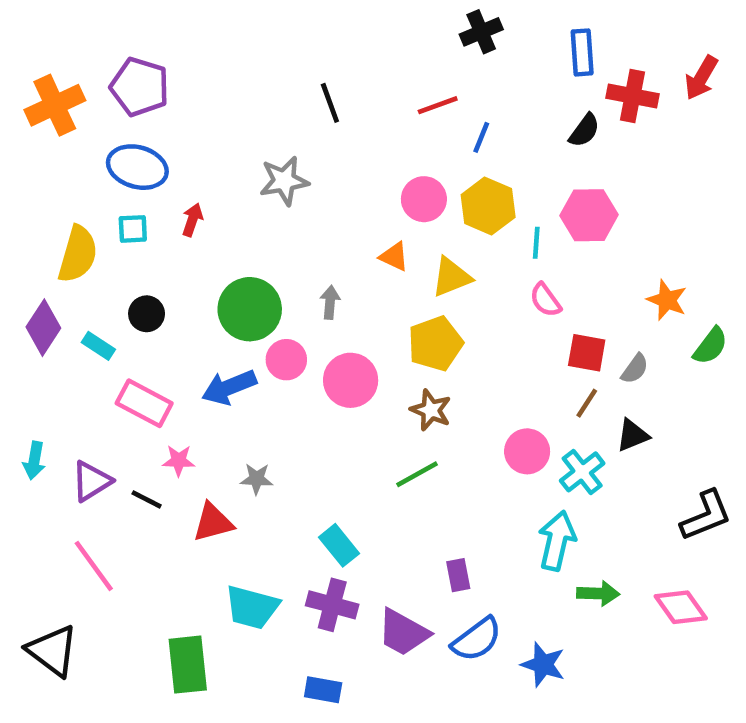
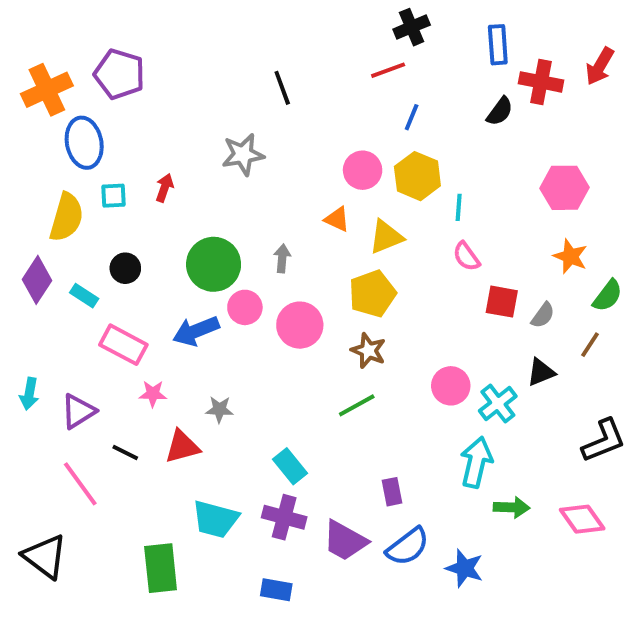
red line: (438, 105) -> (388, 70), moved
blue ellipse: (137, 167) -> (84, 143), moved, turned 63
pink hexagon: (589, 215) -> (564, 188), moved
brown line: (587, 403) -> (590, 345), moved
black line: (147, 499) -> (125, 452), moved

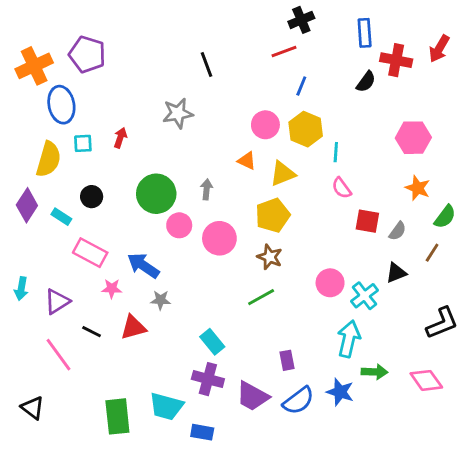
blue arrow: (196, 331) -> (143, 266), moved, turned 56
cyan trapezoid: (215, 519) -> (166, 406), moved
black triangle: (45, 556) -> (33, 408), size x0.7
blue star: (464, 568) -> (340, 392), moved

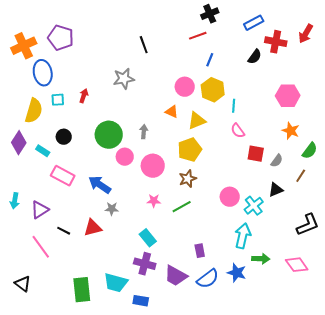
blue rectangle: (365, 33) -> (254, 23), turned 66
brown star: (270, 257) -> (188, 179), turned 30
pink star: (112, 289) -> (154, 201), moved

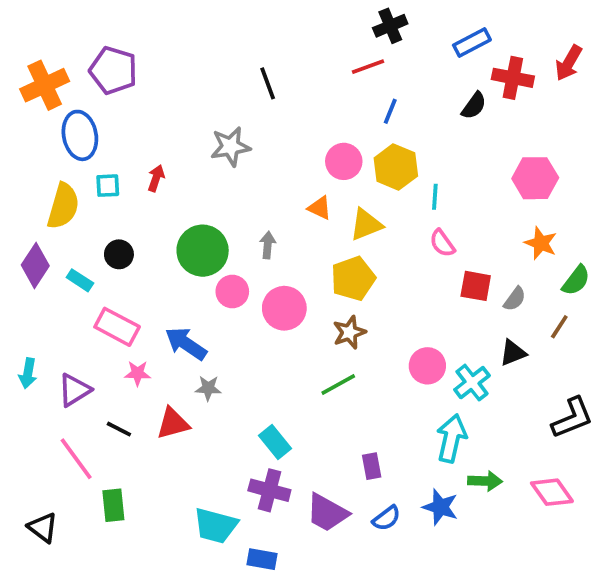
pink star: (154, 201) -> (138, 373), moved
blue semicircle: (208, 279) -> (387, 518), size x0.7
green rectangle: (82, 290) -> (113, 505), moved, size x0.7

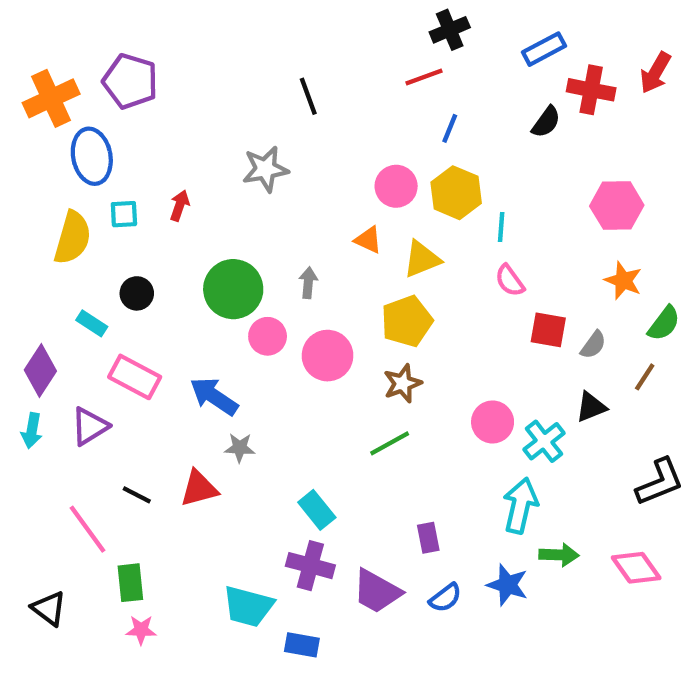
purple diamond: (35, 265) -> (40, 371), moved
pink star: (138, 373) -> (141, 630), moved
purple triangle: (74, 390) -> (90, 426), moved

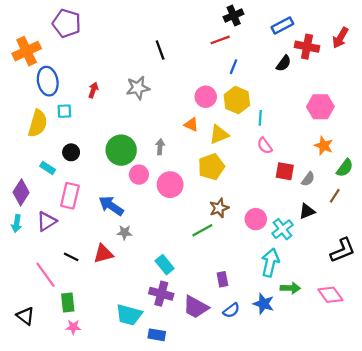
purple pentagon: (130, 81) -> (67, 23), moved
red arrow: (180, 206) -> (93, 90), moved
pink rectangle: (135, 377) -> (70, 196), turned 75
brown star: (403, 383) -> (219, 208), moved

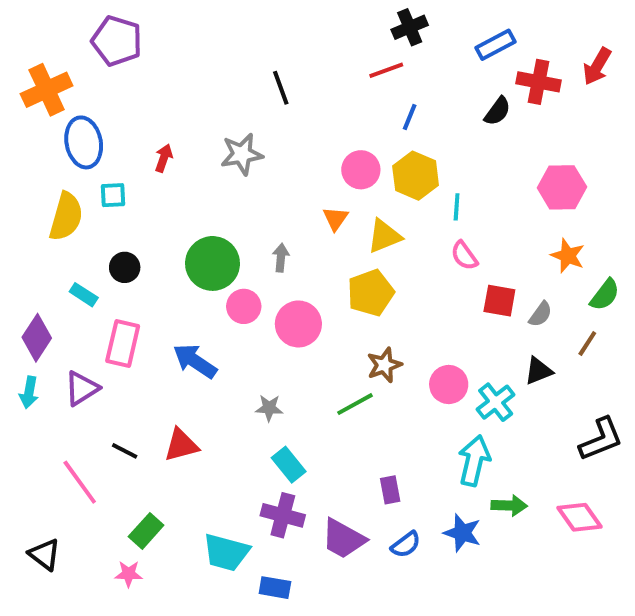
orange triangle: (191, 125) -> (335, 219), turned 40
gray star: (124, 232) -> (269, 408), moved
green rectangle: (68, 303) -> (146, 531), moved, turned 48

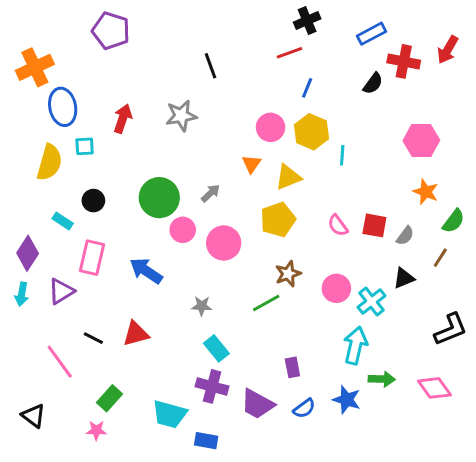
purple pentagon: (117, 41) -> (111, 31), moved
red arrow: (164, 158) -> (123, 119), size x1.4
pink semicircle: (464, 256) -> (338, 225), moved
gray arrow: (281, 258) -> (210, 193), turned 42

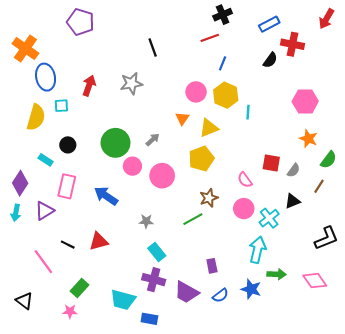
red arrow: (448, 50) -> (326, 19), moved
orange cross: (35, 67) -> (25, 48), turned -30
pink semicircle: (338, 225) -> (245, 180), moved

